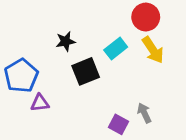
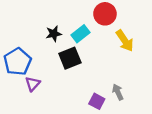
red circle: (146, 17) -> (105, 14), moved
cyan rectangle: (116, 49) -> (80, 34), moved
purple triangle: (40, 103) -> (33, 84), turned -42

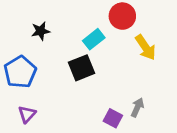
black star: (54, 34) -> (41, 31), moved
purple triangle: (33, 84) -> (27, 114), moved
gray arrow: (118, 92) -> (137, 107), turned 49

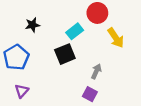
gray arrow: (137, 107) -> (96, 71), moved

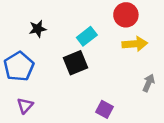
red circle: (97, 13) -> (126, 15), moved
yellow arrow: (116, 38) -> (135, 44), turned -60
gray arrow: (96, 71) -> (149, 83), moved

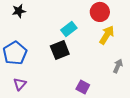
black star: (38, 29) -> (19, 11), moved
yellow arrow: (135, 44) -> (107, 35), turned -54

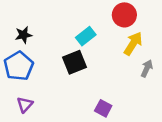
black star: (19, 11) -> (24, 35), moved
gray arrow: (118, 66) -> (147, 68), moved

